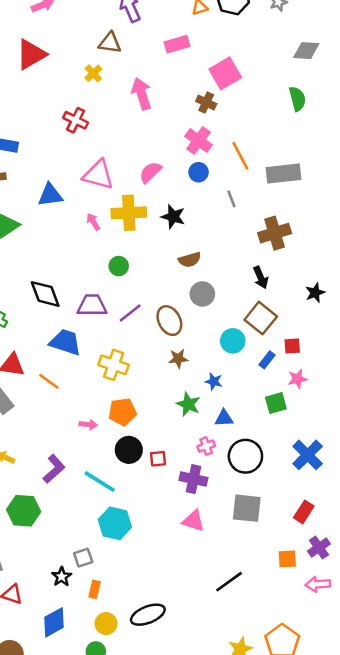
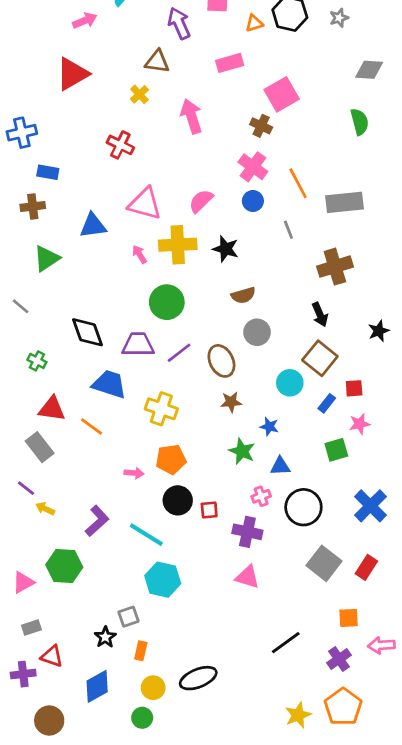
green circle: (119, 266) -> (167, 302), size x1.6
gray square: (247, 508) -> (324, 563), moved, turned 32
purple cross: (319, 547) -> (339, 659), moved

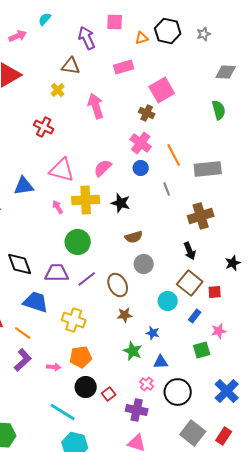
red square: (354, 388) -> (215, 292), moved
pink cross: (261, 496) -> (147, 384), turned -32
red square: (209, 510) -> (109, 394), turned -32
purple L-shape: (97, 521) -> (23, 360), moved

